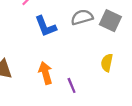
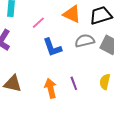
purple line: (72, 85) -> (74, 83), moved

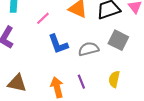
gray semicircle: (85, 41) -> (89, 49), moved

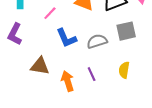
gray square: (118, 40) -> (126, 31), turned -36
brown triangle: (17, 83) -> (40, 66), moved

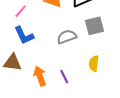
blue L-shape: (66, 38) -> (24, 35), moved
purple line: (92, 74) -> (64, 76), moved

